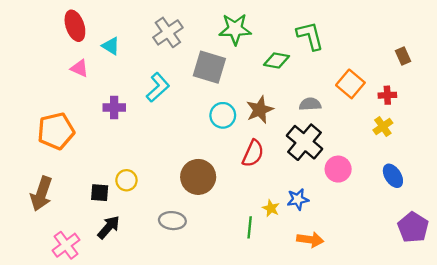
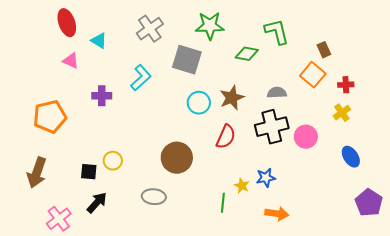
brown rectangle: (403, 56) -> (324, 50), moved
black cross: (305, 142) -> (272, 127), turned 36
pink circle: (338, 169) -> (306, 137), moved

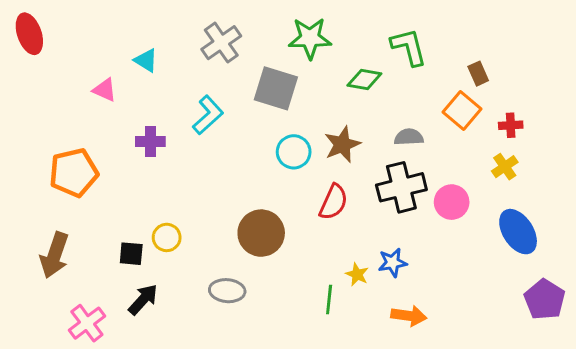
red ellipse: (67, 23) -> (29, 34), moved
blue ellipse: (351, 157) -> (518, 232), size x1.4

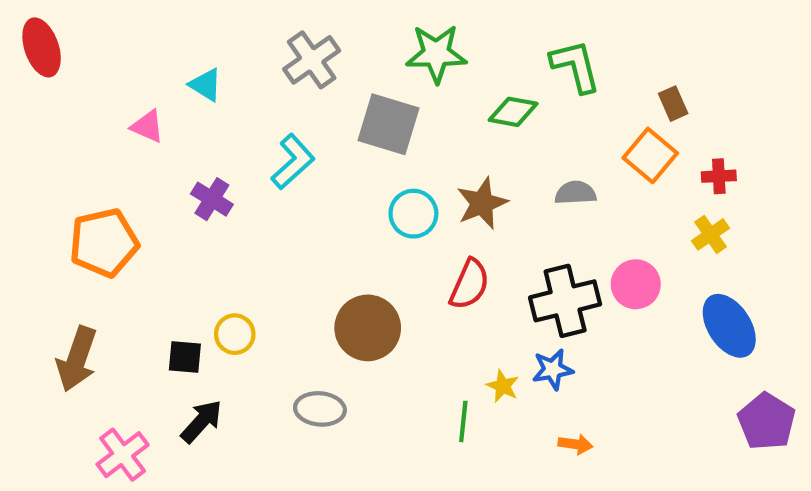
purple cross: (150, 142) -> (212, 199), turned 32
black cross: (401, 187) -> (565, 301), moved
orange arrow: (409, 316) -> (575, 444), size x0.7

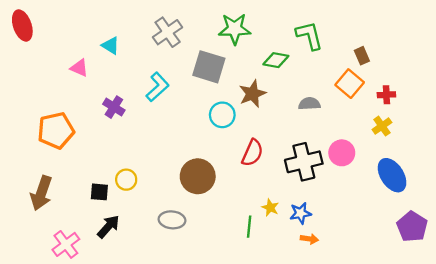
brown star: (482, 203) -> (252, 94), moved
blue star: (553, 369) -> (300, 213), moved

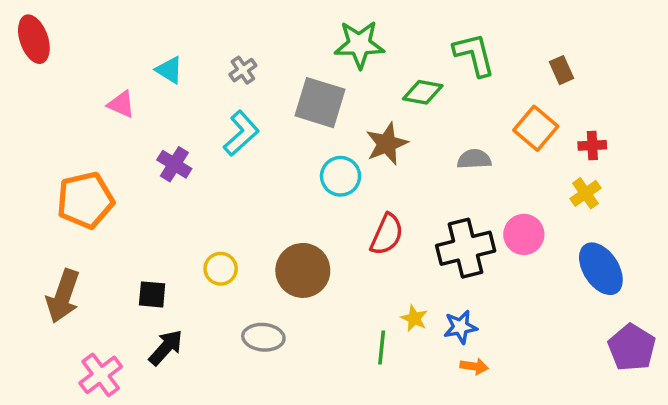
gray cross: (168, 32) -> (243, 70), moved, size x0.6
brown rectangle: (362, 56) -> (562, 70), moved
yellow circle: (126, 180) -> (221, 269), moved

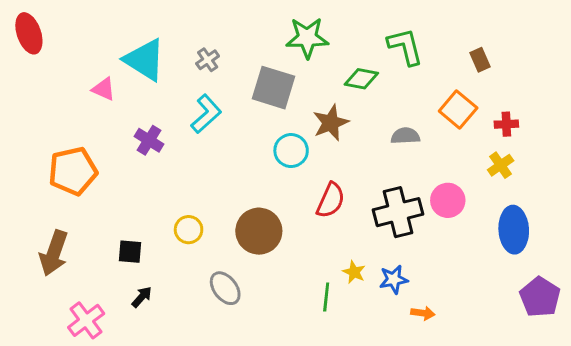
cyan triangle: (169, 70) -> (145, 60), size x1.8
blue ellipse: (601, 269) -> (514, 230), turned 30
gray ellipse: (263, 337) -> (225, 288), turned 48
black arrow: (166, 348) -> (142, 297), size x0.7
orange arrow: (474, 366) -> (423, 313), moved

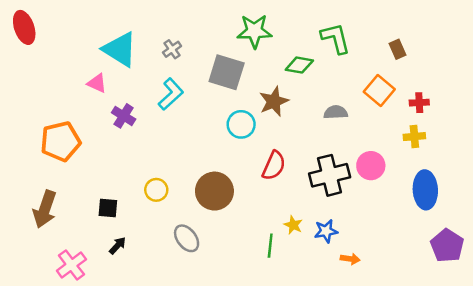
pink triangle: (104, 89) -> (97, 83), moved
yellow cross: (501, 165) -> (414, 137), turned 30

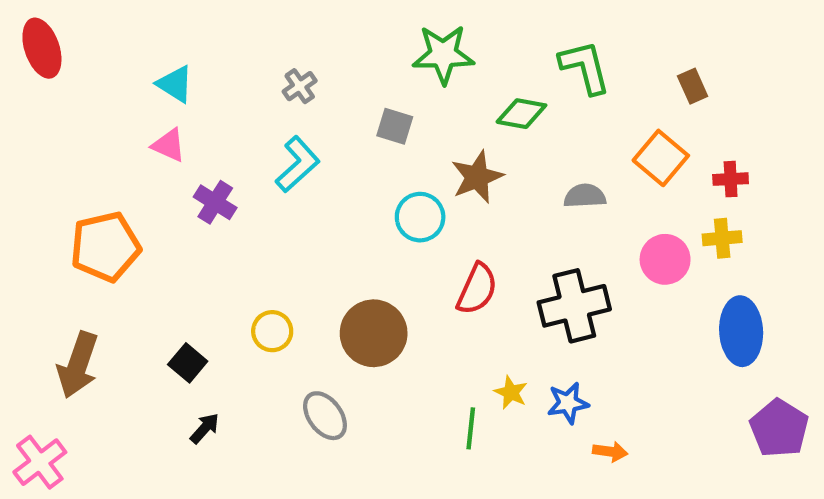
cyan triangle: (120, 49) -> (175, 84), moved, size x0.6
gray square: (227, 72) -> (395, 126), size x0.6
pink circle: (371, 166) -> (665, 259), moved
black square: (108, 208) -> (188, 363), turned 35
pink cross: (71, 265) -> (40, 462), moved

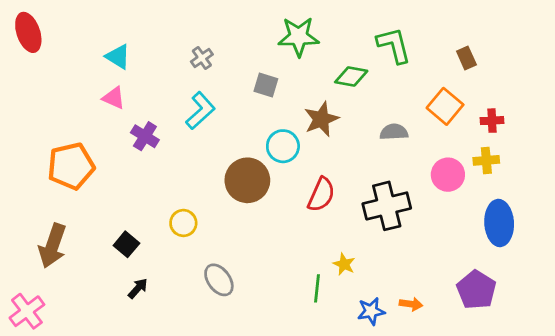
brown circle: (374, 333) -> (247, 180), moved
blue star: (568, 403) -> (371, 311), moved
purple pentagon: (779, 428) -> (476, 290), moved

